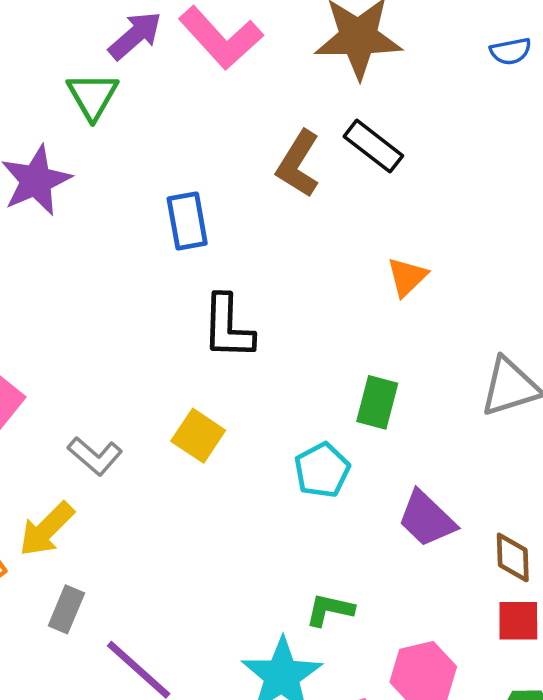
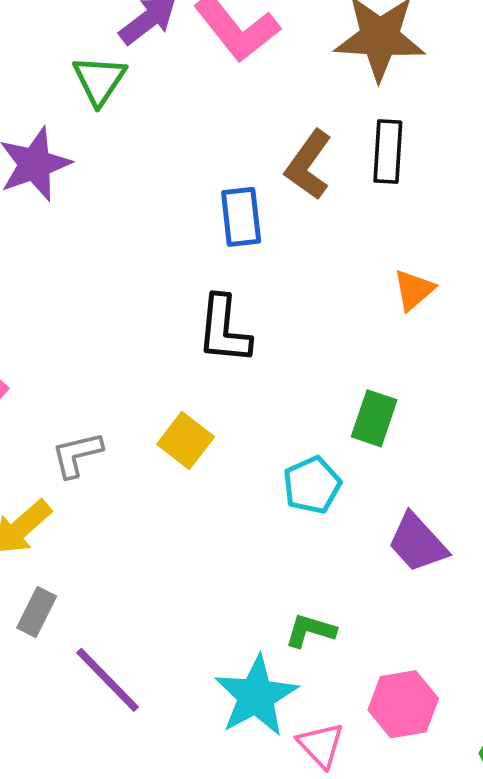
black rectangle: (373, 146) -> (388, 152), turned 52
blue rectangle: (187, 221) -> (241, 217), moved
gray L-shape: (95, 456) -> (77, 455), turned 122

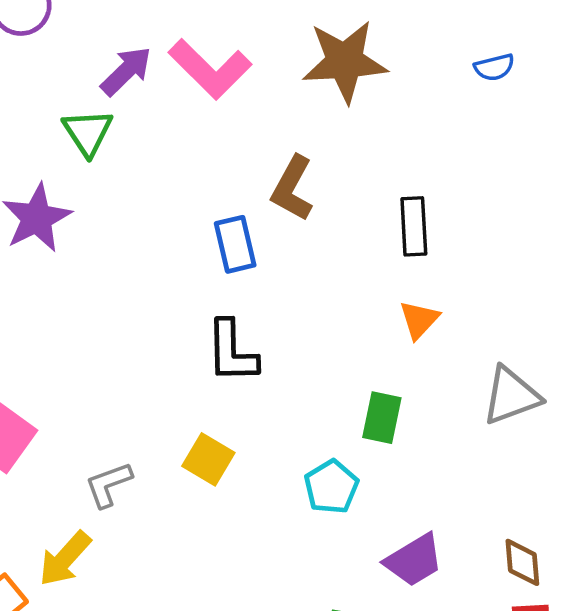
black rectangle: (388, 152) -> (414, 226), moved
orange triangle: (414, 290) -> (419, 320), moved
purple trapezoid: (417, 543) -> (414, 560), moved, turned -72

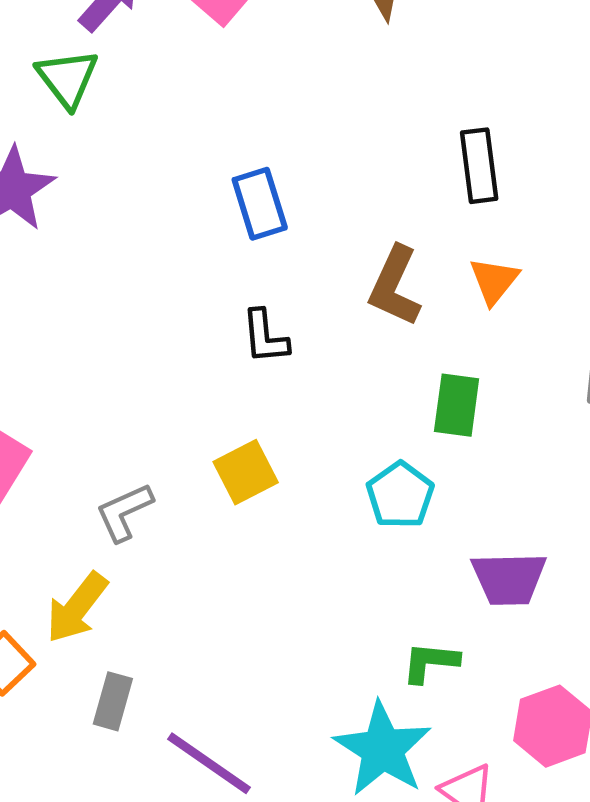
brown L-shape: (292, 188) -> (395, 286), moved
black L-shape: (232, 352) -> (265, 337), size x0.7
yellow square: (208, 459) -> (246, 472), turned 36
purple trapezoid: (414, 560) -> (509, 579), turned 34

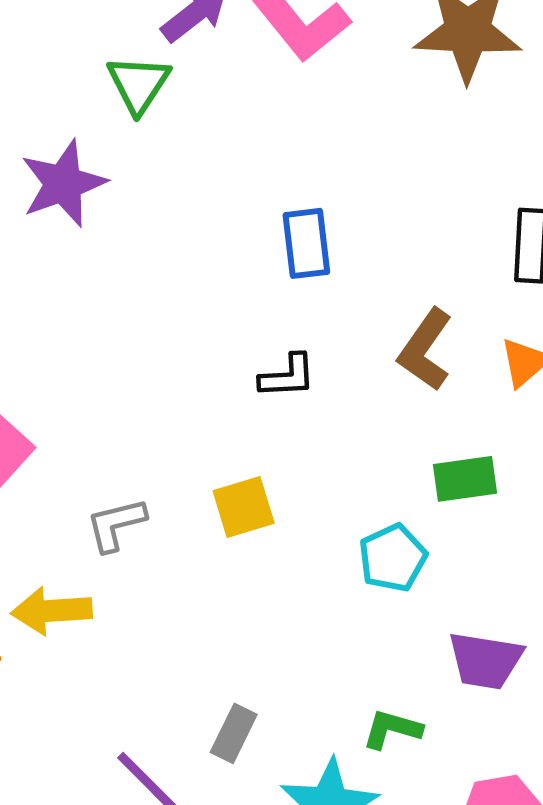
black L-shape: (265, 337) -> (287, 376), turned -98
green rectangle: (457, 405) -> (465, 479), turned 64
yellow arrow: (77, 608) -> (52, 611), turned 38
gray rectangle: (113, 701) -> (234, 733), moved

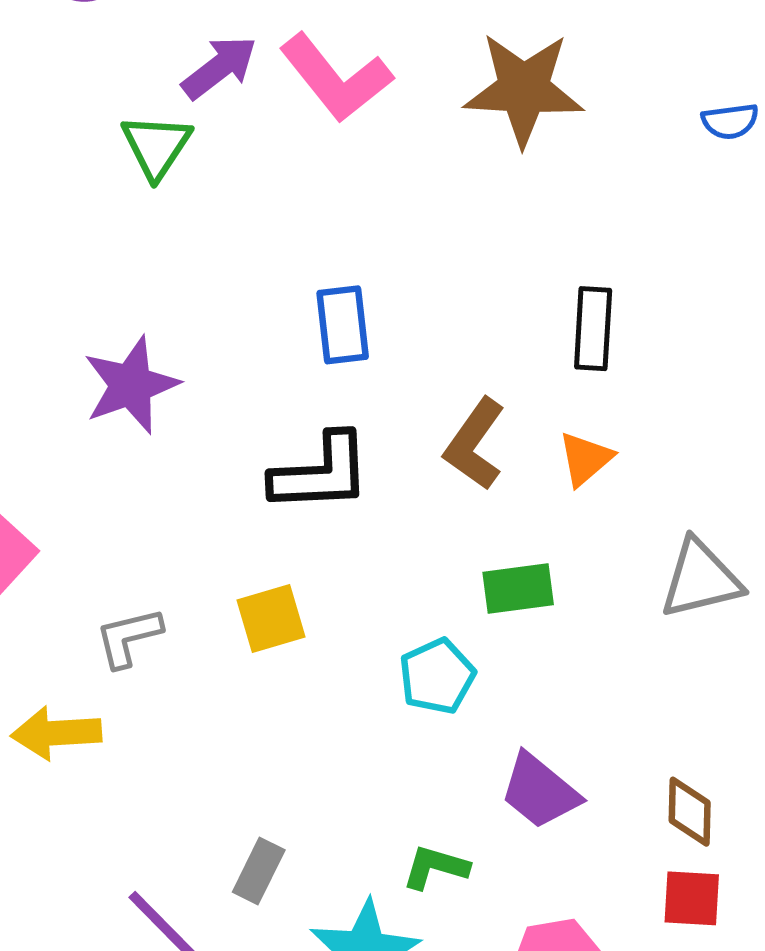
purple star: (63, 184) -> (131, 385), moved
black L-shape: (287, 376) -> (321, 473), size x1.6
purple trapezoid: (485, 660) -> (540, 791), turned 30

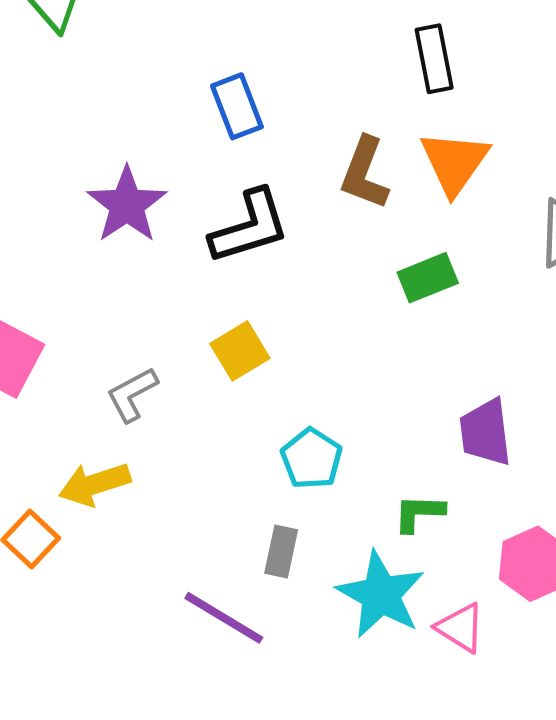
purple star: (131, 385) -> (127, 205), moved
orange triangle: (585, 459) -> (454, 162), size x1.5
cyan pentagon: (437, 676) -> (311, 459), moved
purple trapezoid: (540, 791) -> (485, 432), turned 58

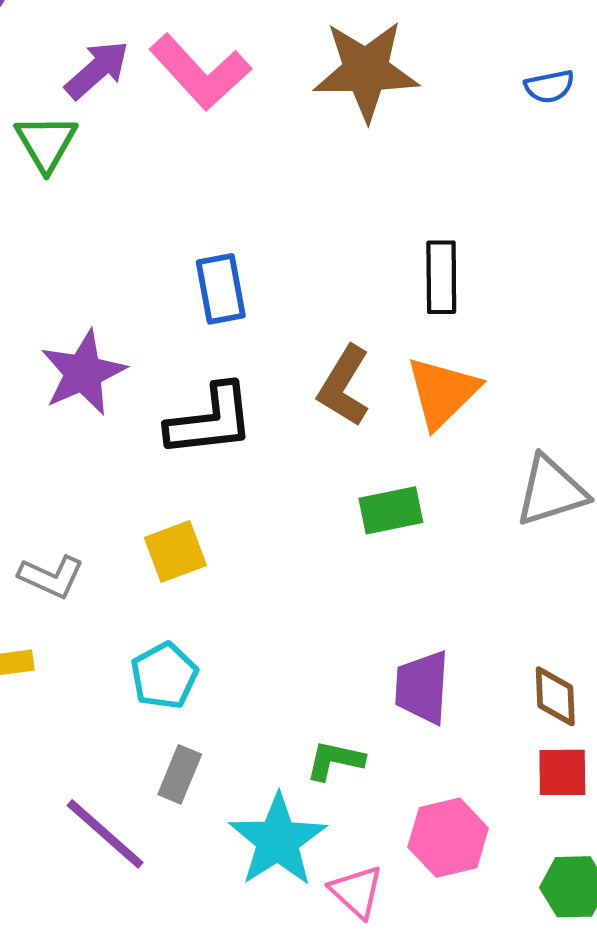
gray L-shape: (132, 394) -> (51, 577), turned -138
cyan pentagon: (311, 459) -> (164, 676), moved

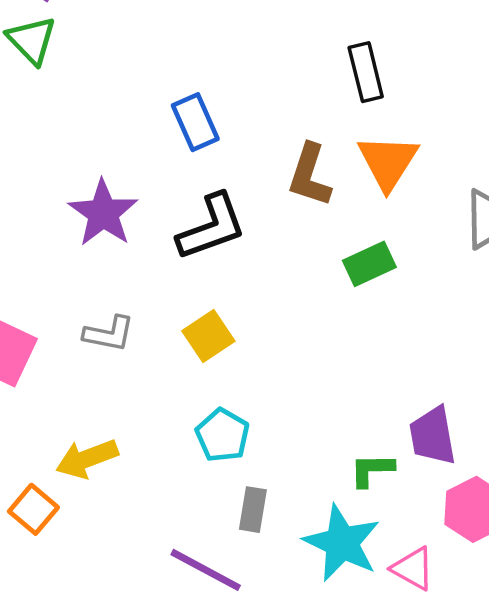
gray L-shape: (51, 577) -> (109, 334), moved
purple trapezoid: (422, 687) -> (433, 436), moved

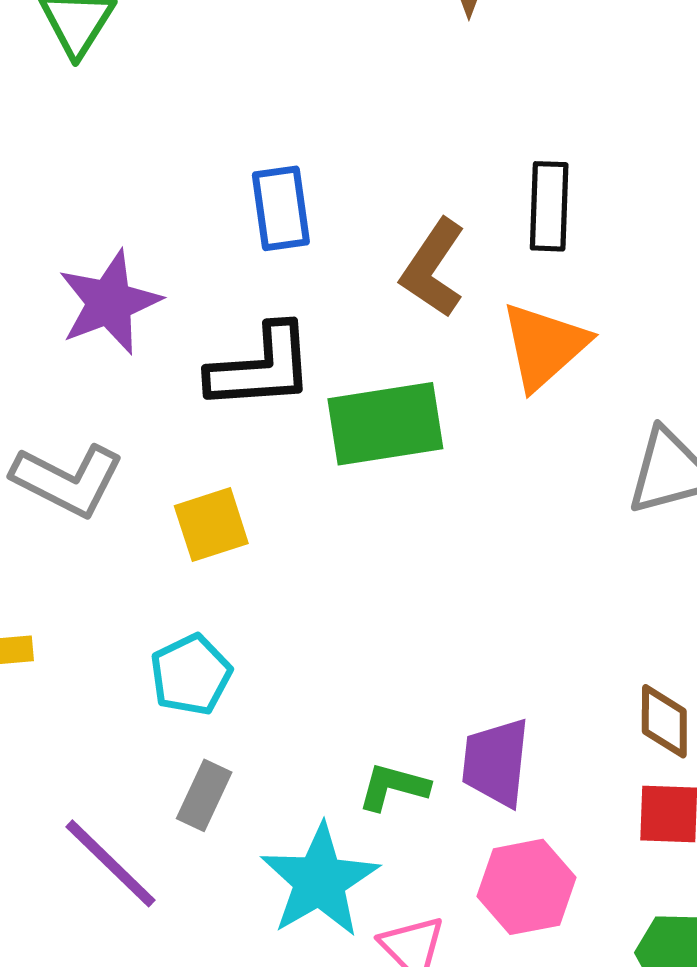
brown L-shape: (310, 175) -> (433, 268), moved
green rectangle: (369, 264) -> (385, 424), moved, size x1.5
gray L-shape: (109, 334) -> (68, 480), size x1.4

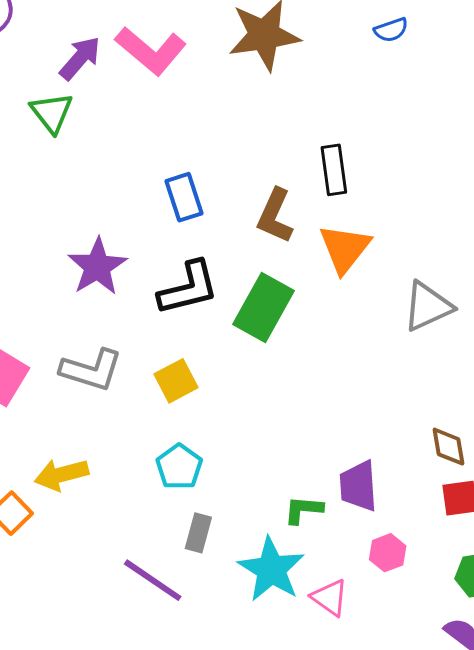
green rectangle: (385, 424) -> (263, 307), turned -42
pink hexagon: (526, 887) -> (388, 553), size x0.7

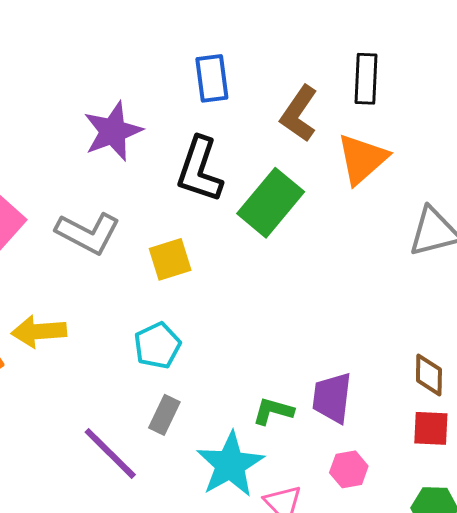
black L-shape: (188, 288) -> (200, 170), turned 112

